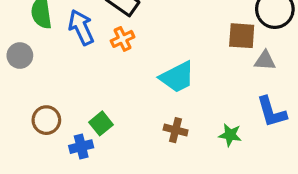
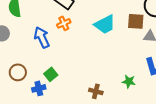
blue arrow: (81, 27) -> (42, 37), moved
cyan trapezoid: (177, 77) -> (105, 24), moved
brown cross: (176, 130) -> (96, 91), moved

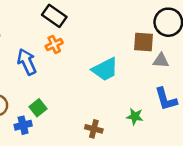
cyan trapezoid: (105, 24) -> (105, 69), moved

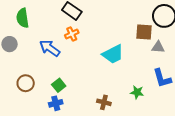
blue arrow: (27, 62) -> (50, 48), turned -30
blue cross: (23, 125) -> (56, 103), moved

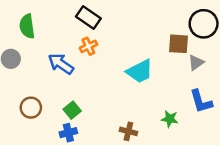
gray triangle: (158, 47) -> (196, 63), turned -40

